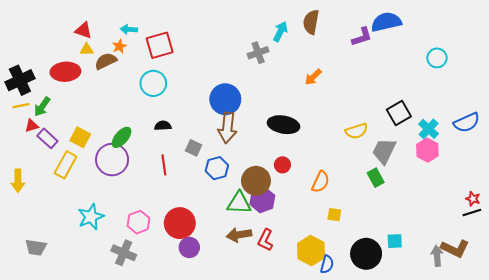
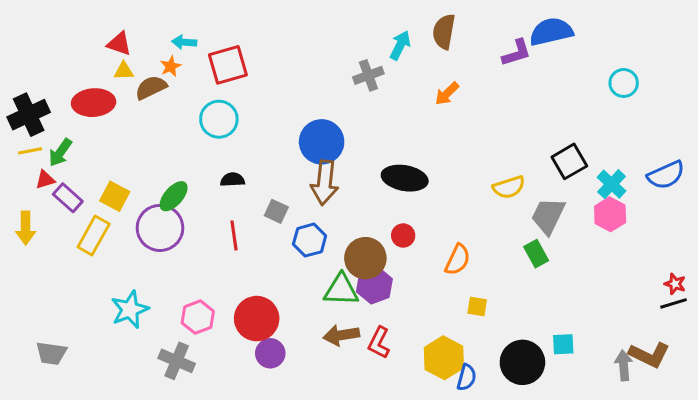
orange arrow: (313, 77) -> (447, 94), moved
yellow arrow: (18, 181) -> (26, 228), moved

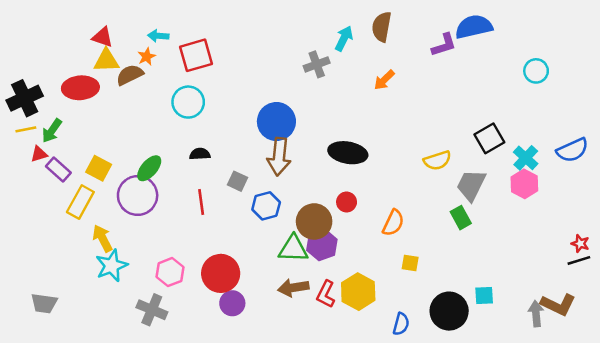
yellow triangle: (124, 71) -> (106, 61), size x1.5
yellow arrow: (26, 228) -> (102, 238), moved, turned 152
yellow hexagon: (444, 358) -> (358, 292), moved

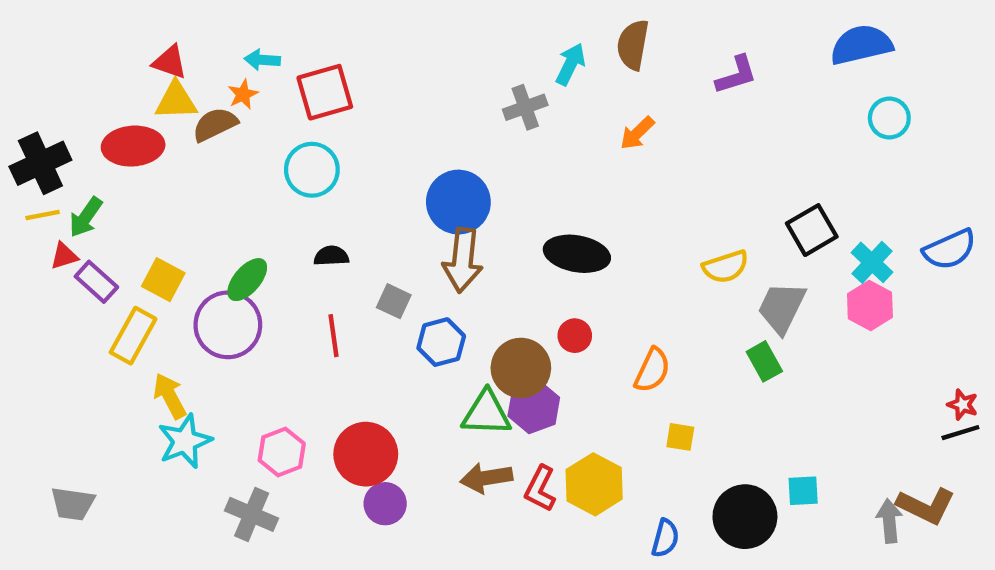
blue semicircle: (474, 27) -> (861, 45), moved

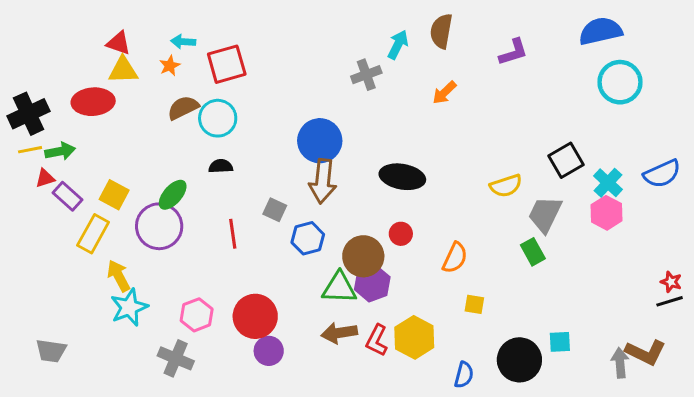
cyan circle: (889, 118) -> (620, 82), size x1.5
brown semicircle: (215, 124) -> (183, 108), moved
green arrow: (86, 217) -> (60, 151), turned -136
black semicircle: (331, 256) -> (221, 166), moved

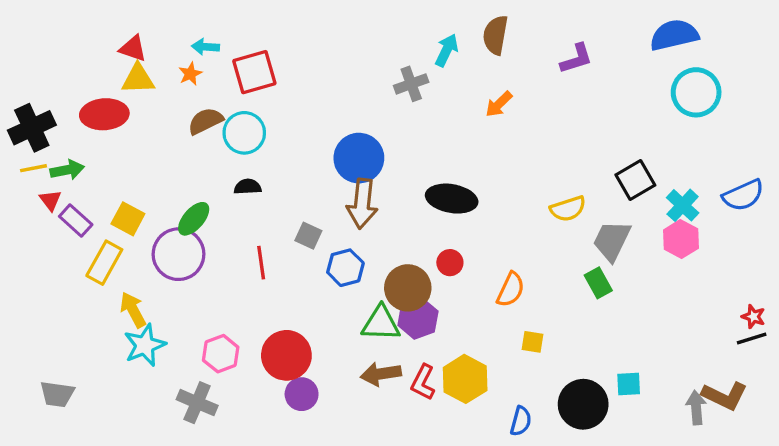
red triangle: (45, 178) -> (50, 200), turned -50

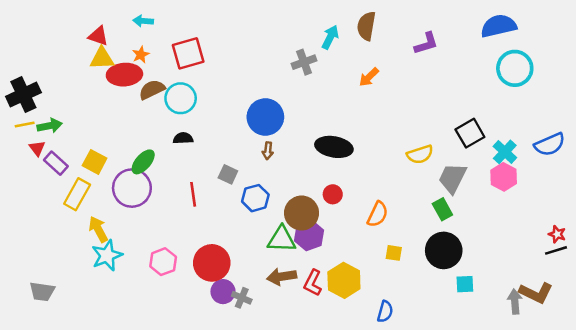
cyan arrow: (205, 47) -> (143, 21), moved
red ellipse: (104, 114) -> (124, 75), moved
brown arrow: (362, 204) -> (268, 151), size x0.5
gray cross: (197, 403) -> (242, 298), moved, size x0.7
black circle: (583, 404) -> (444, 250), moved

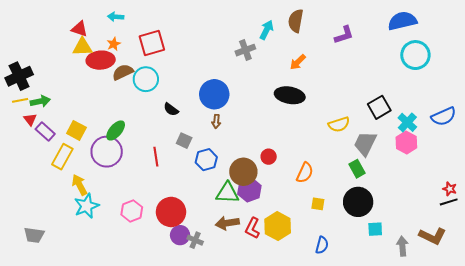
black semicircle: (183, 138) -> (171, 109), moved, turned -140
black ellipse: (334, 147) -> (290, 95), moved
gray arrow: (515, 302) -> (402, 246), moved
blue semicircle: (385, 312) -> (322, 245), moved

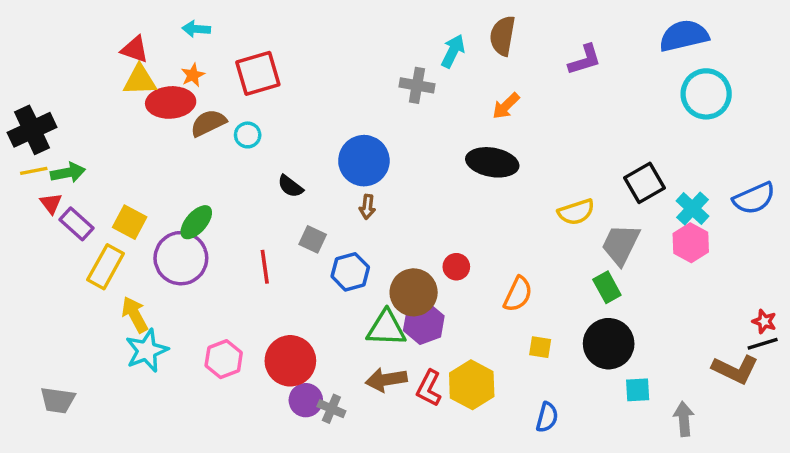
gray cross: (245, 50) -> (417, 85), turned 30
cyan circle: (146, 79) -> (248, 135), size x0.6
brown L-shape: (433, 236) -> (735, 369), moved

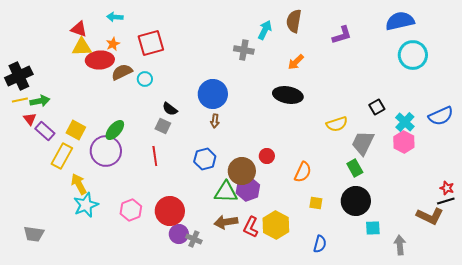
black square: (645, 183) -> (377, 107), size x0.7
gray square: (313, 239) -> (163, 126), moved

